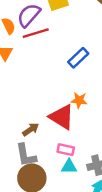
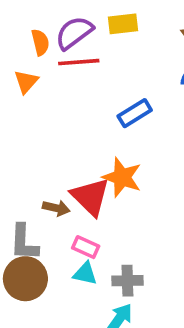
orange star: (79, 100) -> (122, 177), size x1.5
brown arrow: (31, 129) -> (56, 208), moved, turned 35

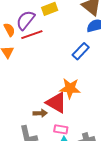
blue rectangle: (135, 113) -> (81, 51), moved

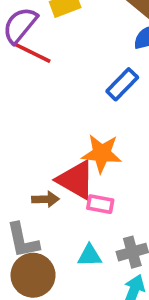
red line: (32, 35) -> (32, 52), turned 45
pink rectangle: (61, 129) -> (100, 204), moved

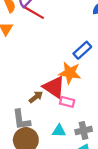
blue rectangle: (122, 84) -> (82, 50), moved
brown arrow: (46, 199) -> (36, 97), turned -40

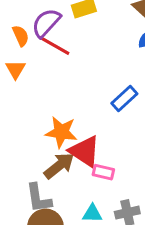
orange star: (70, 73) -> (61, 132), moved
brown arrow: (36, 97) -> (59, 166), size x1.5

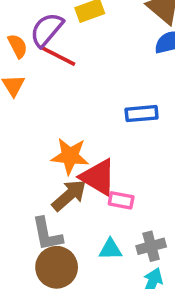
blue rectangle: (124, 98) -> (142, 114), turned 40

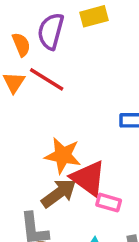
purple semicircle: (47, 30) -> (51, 31), turned -30
red line: (57, 56) -> (47, 79), moved

